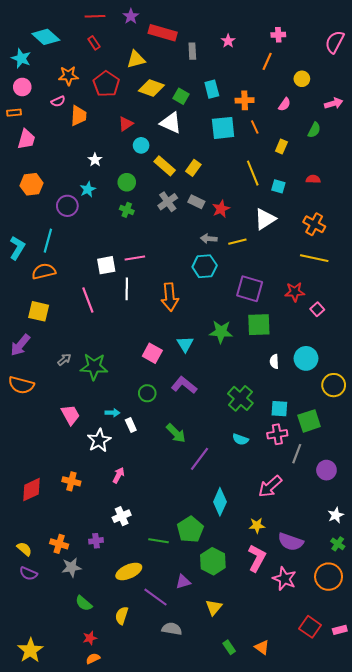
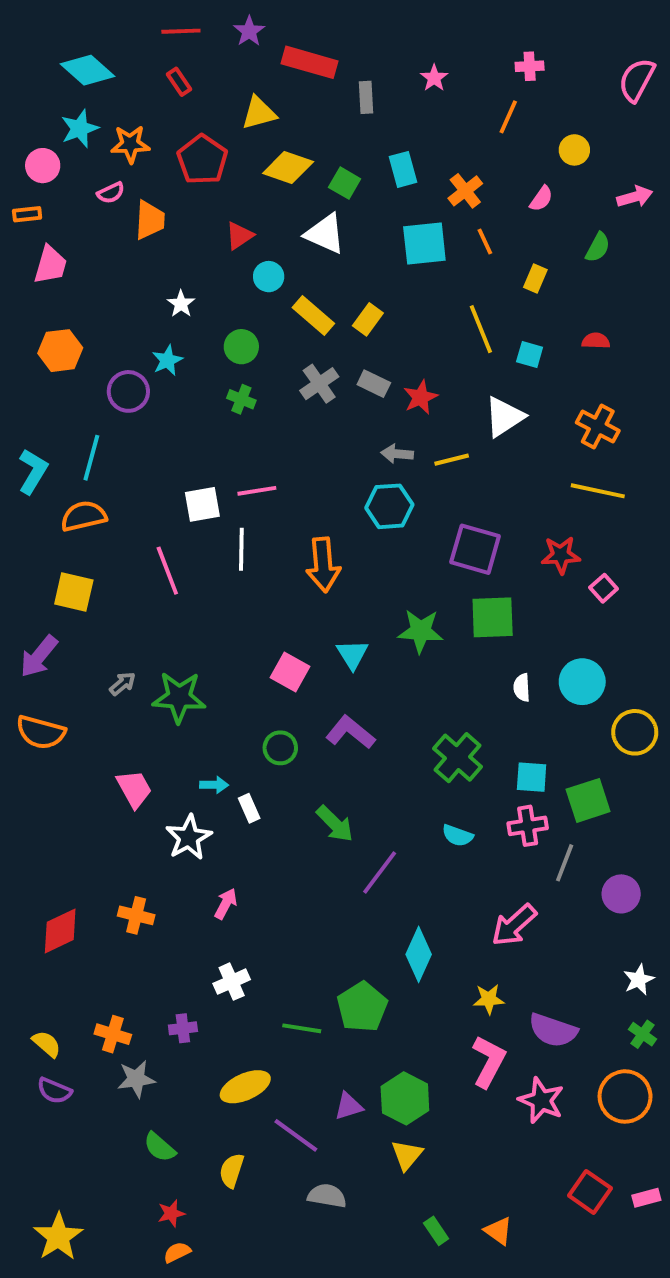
cyan star: (21, 58) -> (80, 129), moved, turned 30
orange cross: (245, 100) -> (465, 191), turned -36
green hexagon: (213, 561) -> (405, 1098), moved

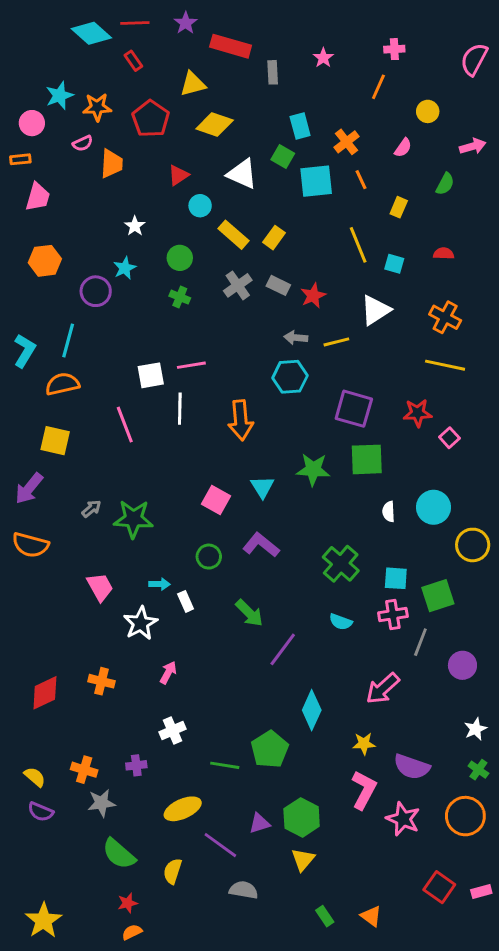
cyan diamond: (87, 70) -> (91, 33), moved
green square: (345, 183) -> (283, 156), moved
green semicircle: (160, 1147) -> (119, 854), size x1.4

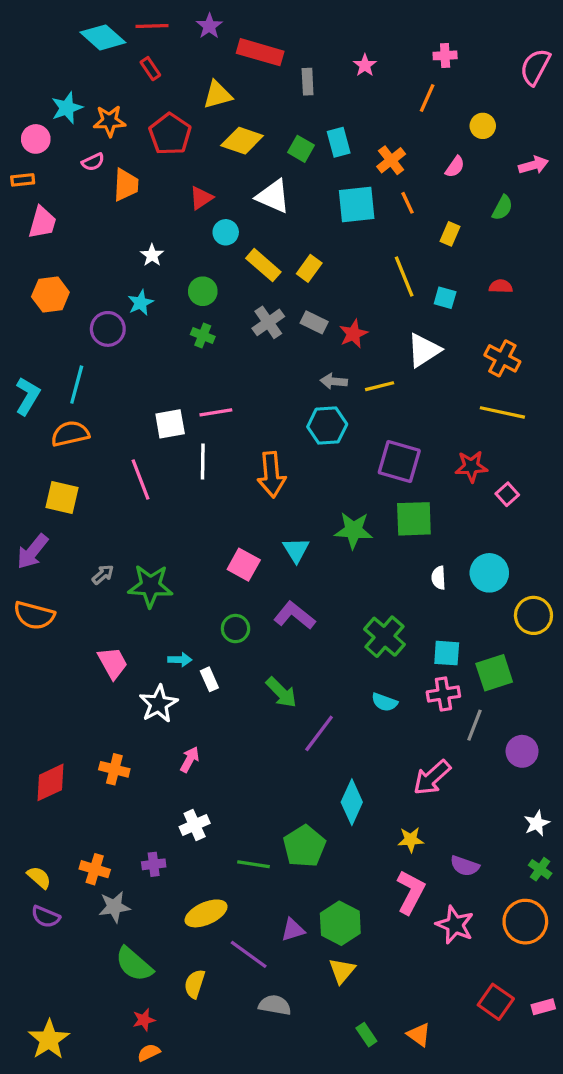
green square: (283, 156) -> (301, 149), moved
purple semicircle: (412, 767) -> (465, 866), size x0.7

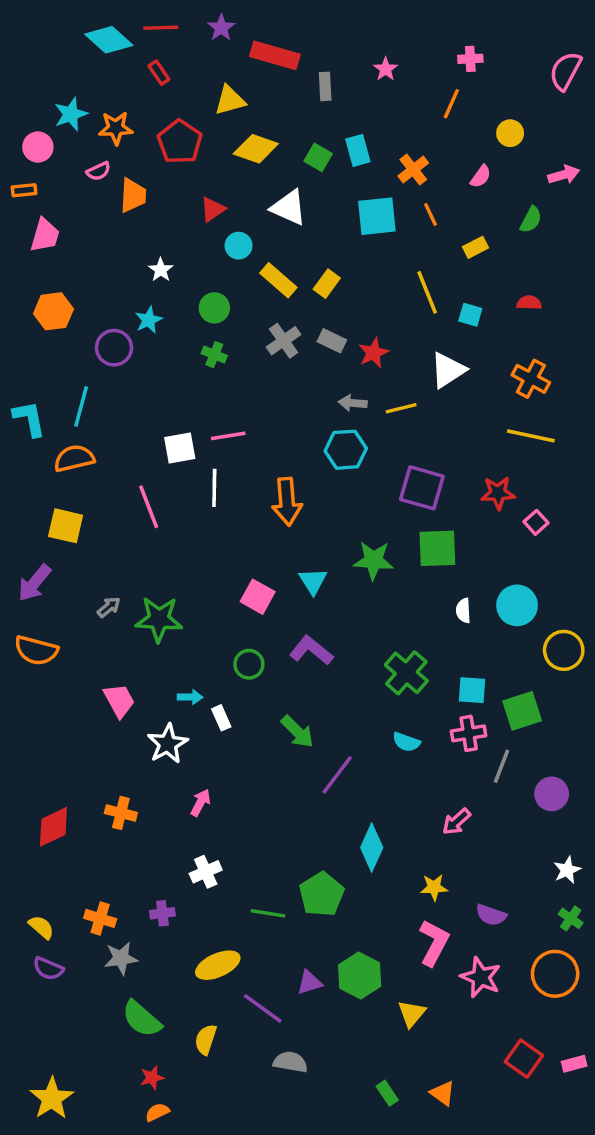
yellow rectangle: (450, 234) -> (476, 247), turned 40
cyan L-shape: (28, 396) -> (29, 419), turned -42
pink arrow: (432, 778) -> (456, 822), size x0.7
yellow triangle: (342, 971) -> (412, 1014), moved

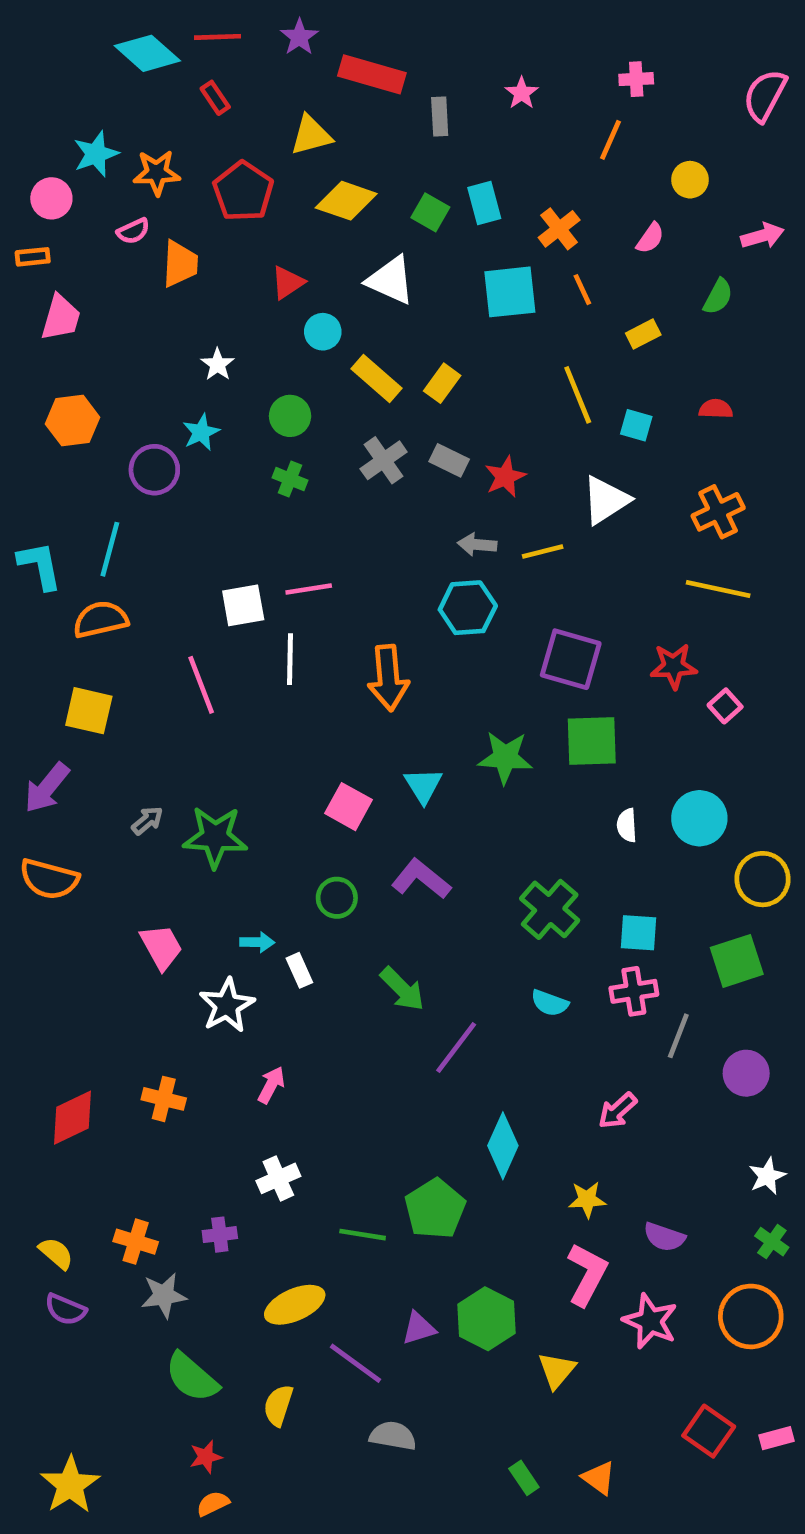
orange cross: (531, 379) -> (718, 512), turned 36
green square: (522, 711) -> (737, 961), moved

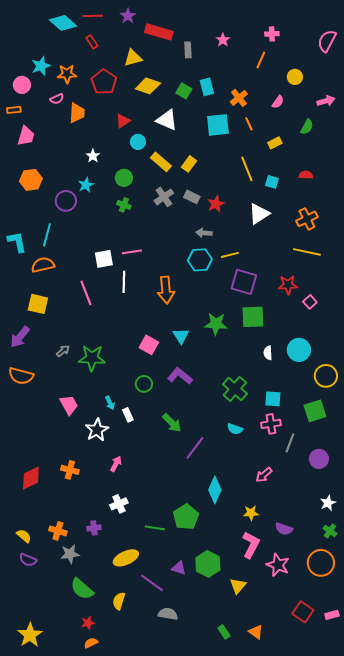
yellow line: (543, 552) -> (230, 255), moved
cyan arrow: (257, 942) -> (110, 403), turned 64
purple triangle: (419, 1328) -> (179, 568), turned 35

